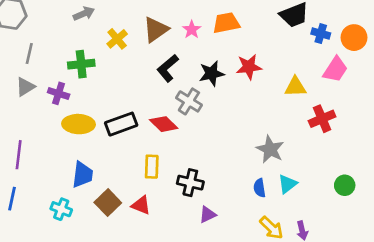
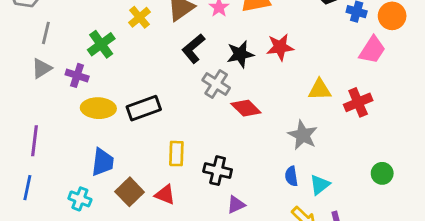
green cross: (81, 64) -> (101, 44), turned -30
yellow triangle: (295, 87) -> (320, 90), moved
red diamond: (164, 124) -> (246, 108), moved
cyan triangle: (287, 184) -> (320, 185), moved

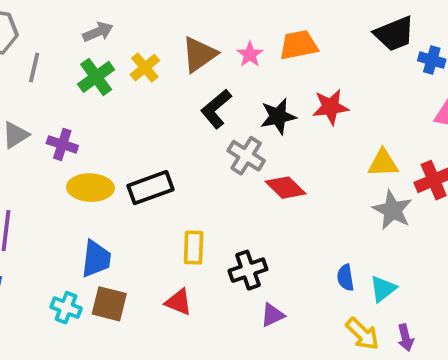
gray line: (46, 33) -> (34, 68), moved
green cross: (101, 44) -> (96, 77), moved
gray star: (303, 135) -> (392, 210), moved
black cross: (218, 171) -> (248, 270), turned -32
brown square: (130, 192) -> (109, 304), moved, turned -32

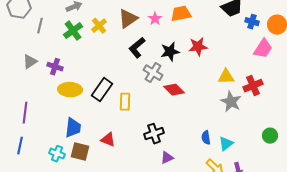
black rectangle: (150, 188) -> (102, 90), turned -35
yellow rectangle: (194, 248) -> (125, 102), moved
red triangle: (179, 302) -> (108, 140), moved

